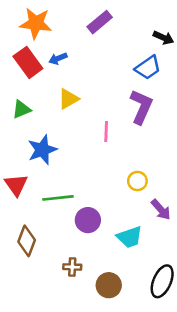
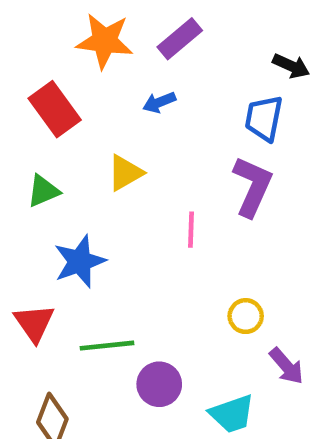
orange star: (36, 23) -> (105, 41), moved
blue arrow: (58, 59) -> (159, 102), moved
blue trapezoid: (148, 68) -> (264, 118), turned 136

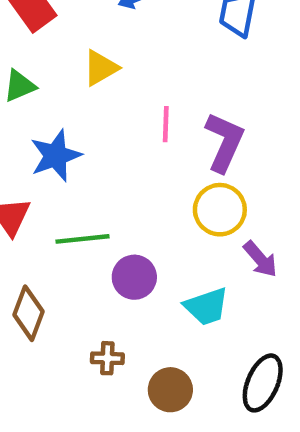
purple L-shape: (252, 186) -> (224, 142), moved
yellow circle: (246, 316) -> (220, 210), size x1.5

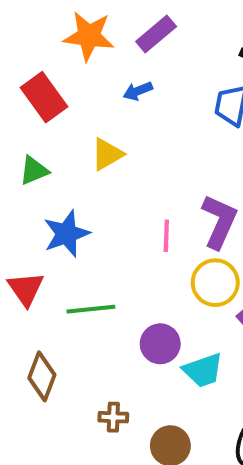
pink line: (166, 124) -> (166, 236), moved
purple circle: (134, 277) -> (160, 344), moved

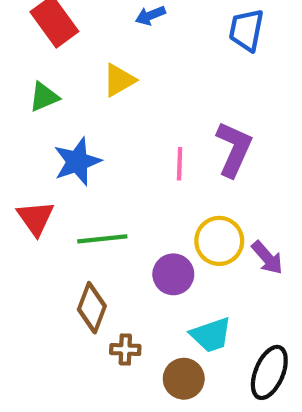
yellow circle: (215, 283) -> (219, 241), moved
cyan trapezoid: (203, 370) -> (211, 335), moved
brown diamond: (42, 376) -> (92, 308), moved

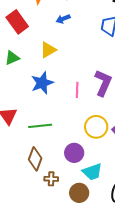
blue star: (77, 162) -> (42, 83), moved
purple circle: (173, 274) -> (74, 153), moved

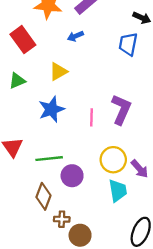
purple circle: (74, 153) -> (72, 176), moved
cyan trapezoid: (92, 172) -> (118, 191), moved, turned -80
brown circle: (79, 193) -> (80, 235), moved

